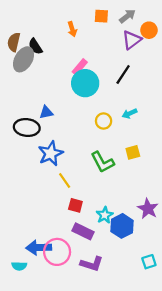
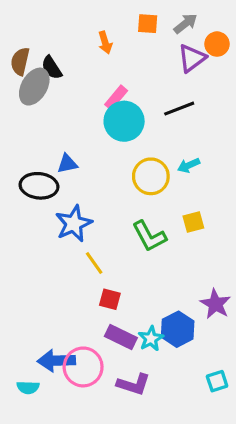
black line: (123, 75) -> (179, 109), turned 36
yellow circle: (104, 121) -> (151, 176), size x1.5
cyan star: (105, 215) -> (151, 339), moved

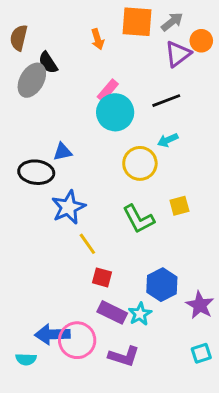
orange square: (148, 24) -> (137, 22), size x1.6
brown semicircle: (20, 61) -> (19, 38), moved
cyan arrow: (189, 165) -> (168, 140), moved
purple star: (215, 304) -> (200, 305), moved
blue hexagon: (178, 329) -> (162, 285), moved

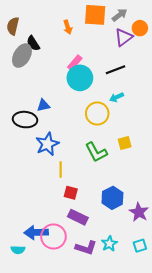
yellow line: (87, 244) -> (61, 169), turned 35
cyan star: (140, 314) -> (109, 244), moved

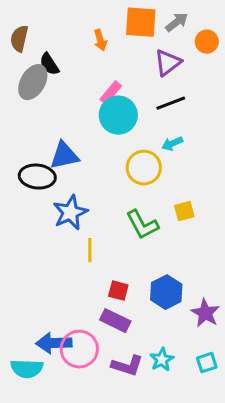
purple triangle: (124, 37) -> (168, 63), moved
blue triangle: (43, 105) -> (64, 156), size x1.5
red square: (71, 193) -> (118, 291), moved
cyan semicircle: (18, 250) -> (27, 369), size x1.5

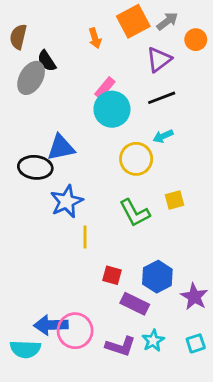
orange square: (141, 22) -> (133, 21), turned -32
purple rectangle: (115, 321) -> (135, 304), moved

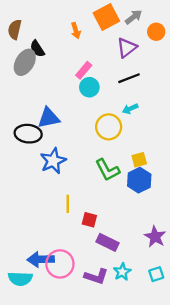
cyan circle: (112, 109) -> (89, 87), size x0.7
yellow line: (85, 237) -> (68, 204), moved
blue hexagon: (157, 277) -> (139, 180), moved

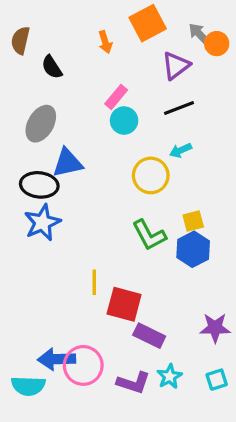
gray arrow: (134, 17) -> (199, 34), moved, turned -96
gray ellipse: (25, 62) -> (41, 124), moved
blue star: (53, 161) -> (42, 223), moved
red square: (89, 220) -> (124, 304), size x1.6
purple star: (155, 237) -> (215, 328), turned -30

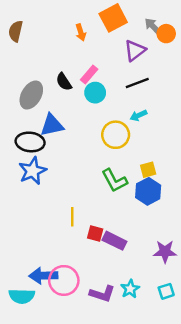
black semicircle: (52, 67) -> (64, 82), moved
red square: (124, 304) -> (95, 233), size x0.6
purple rectangle: (149, 336) -> (114, 241), moved

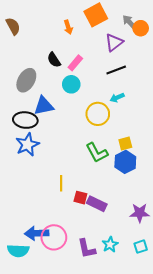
brown semicircle: (16, 31) -> (13, 26), turned 138
black semicircle: (64, 82) -> (54, 60), moved
cyan circle: (95, 93) -> (71, 84), moved
purple L-shape: (102, 294) -> (87, 249), turned 60

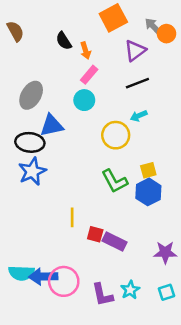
orange arrow: (68, 27) -> (85, 51), moved
black semicircle: (54, 60) -> (64, 41), moved
cyan semicircle: (18, 251) -> (21, 273), moved

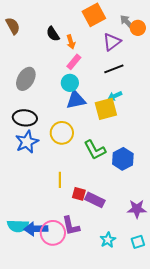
blue triangle: (52, 125) -> (76, 100), moved
yellow circle: (116, 135) -> (62, 133), moved
yellow square: (148, 170) -> (106, 109), moved, size x1.6
purple L-shape: (102, 295) -> (71, 226), moved

